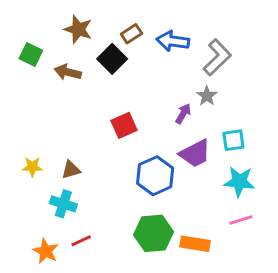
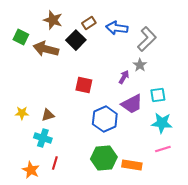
brown arrow: (68, 72) -> (46, 49), size x1.4
red square: (124, 125) -> (84, 85), turned 36
red line: (81, 241) -> (55, 163), turned -48

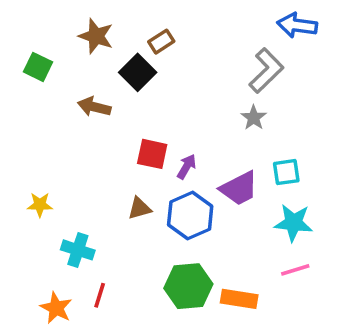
blue arrow: (117, 28) -> (297, 25), moved
brown arrow: (46, 49) -> (94, 107), moved, size x0.7
purple arrow: (124, 77) -> (187, 167), moved
brown triangle: (48, 115) -> (139, 208), moved

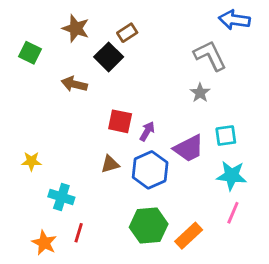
gray L-shape: (266, 71) -> (210, 56), turned -72
pink line: (295, 270) -> (233, 213), turned -50
orange rectangle: (239, 299) -> (189, 236), turned -52

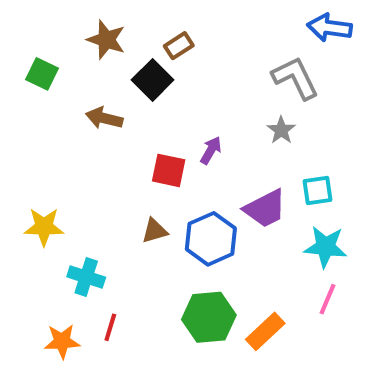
purple arrow: (147, 131) -> (211, 150), moved
yellow star: (31, 161) -> (44, 227), size x1.4
orange star: (44, 243) -> (62, 341), turned -30

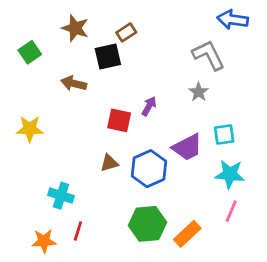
green square: (42, 74) -> (30, 52), turned 30
black square: (153, 80) -> (108, 57), turned 32
yellow star: (44, 227) -> (30, 129), moved

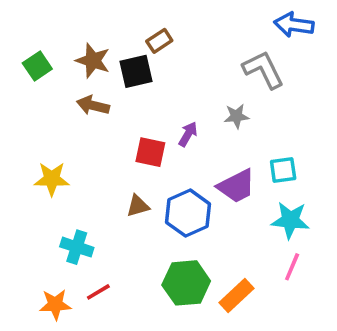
brown star: (75, 28) -> (93, 61), moved
gray star: (199, 92) -> (236, 116), moved, turned 30
yellow star: (30, 129) -> (52, 179), moved
red line: (78, 231) -> (98, 292), turned 42

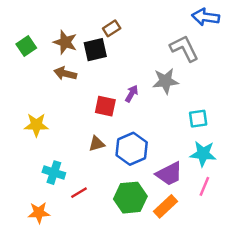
gray star: (236, 116) -> (165, 81), size x1.5
purple trapezoid: (236, 186) -> (169, 174), moved
red line: (98, 292) -> (79, 193), moved

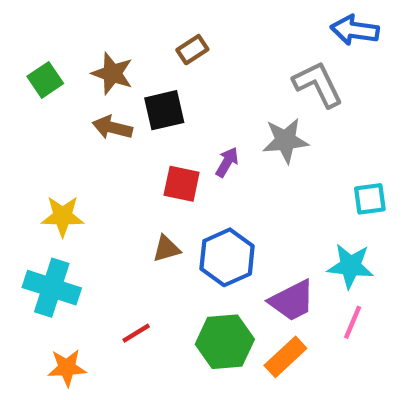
black square: (95, 50) -> (164, 110), moved
cyan square: (198, 119) -> (370, 199), moved
cyan cross: (54, 173) -> (52, 288), moved, size x1.4

